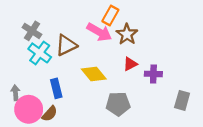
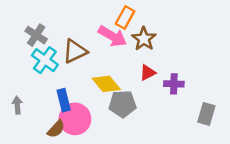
gray pentagon: (118, 104) -> (123, 104), moved
pink circle: (29, 109) -> (75, 119), moved

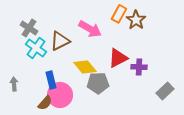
orange rectangle: (125, 17) -> (119, 14), moved
brown star: (144, 39) -> (136, 20), moved
red triangle: (148, 73) -> (118, 58), size x1.5
gray rectangle: (206, 114) -> (165, 91), turned 30

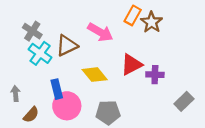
gray pentagon: (98, 83) -> (108, 112), moved
brown semicircle: (45, 103) -> (31, 115), moved

